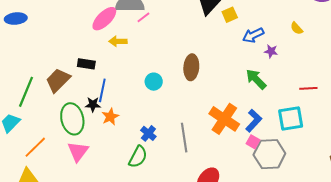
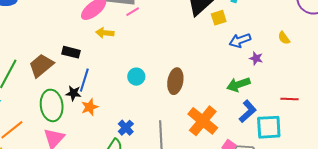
brown ellipse: (191, 67) -> (175, 81), moved
green arrow: (256, 79) -> (238, 84), turned -70
blue L-shape: (254, 121) -> (248, 111), moved

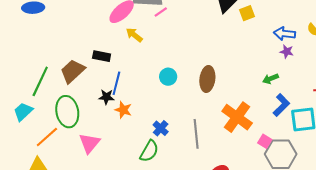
yellow arrow: (105, 33) -> (134, 35), turned 36
blue arrow: (240, 40) -> (284, 34), moved, turned 30
green arrow: (238, 84) -> (271, 79), size x0.7
green ellipse: (52, 105) -> (67, 112), moved
orange star: (90, 107) -> (123, 110), turned -30

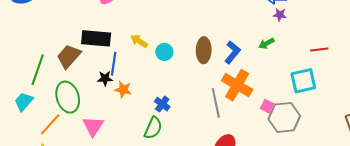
yellow arrow: (134, 35) -> (139, 41), moved
black rectangle: (102, 56) -> (96, 38), size x1.6
blue L-shape: (281, 105) -> (232, 52), moved
gray line: (196, 134) -> (216, 103), moved

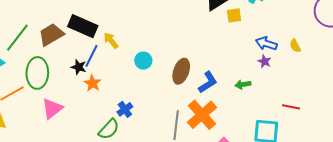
yellow arrow: (139, 41) -> (111, 41), moved

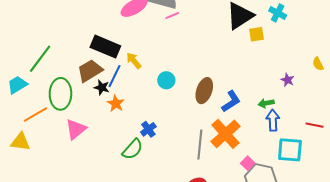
brown trapezoid: (51, 35) -> (90, 71), moved
blue arrow: (266, 43) -> (273, 120), moved, turned 70

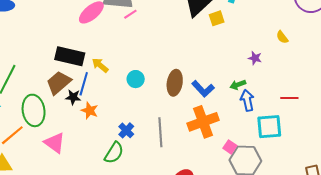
blue L-shape: (231, 101) -> (203, 89), turned 90
pink triangle: (76, 129) -> (55, 143), turned -35
orange cross: (226, 134) -> (203, 122), turned 32
gray line: (200, 144) -> (160, 132), moved

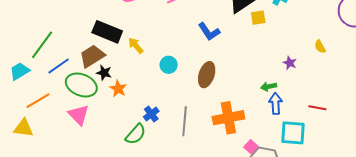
blue line: (84, 84) -> (59, 66), moved, turned 30
blue L-shape: (203, 89) -> (209, 32), moved
green ellipse: (34, 110) -> (81, 85), moved, turned -68

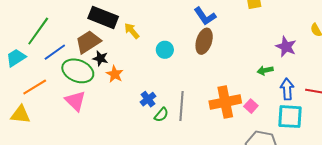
purple star: (290, 63) -> (286, 47), size x1.5
brown ellipse: (207, 75) -> (204, 41), moved
blue arrow: (276, 103) -> (287, 89), moved
green semicircle: (136, 134) -> (161, 115), moved, size x0.7
pink square: (251, 147) -> (251, 106), moved

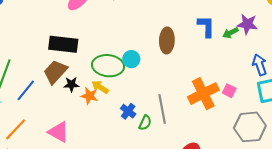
blue L-shape: (205, 16) -> (206, 26), moved, turned -130
yellow arrow: (132, 31) -> (100, 87), moved
green arrow: (265, 70) -> (230, 33), moved
green ellipse: (78, 71) -> (108, 66), moved

